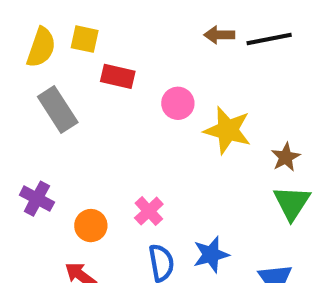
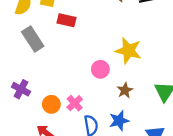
pink circle: (178, 103) -> (100, 69), moved
brown star: (286, 157) -> (125, 90), moved
pink cross: (149, 211) -> (75, 103), moved

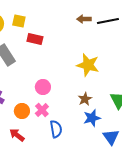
pink circle: (100, 69) -> (43, 87), moved
blue star: (119, 121) -> (92, 118), moved

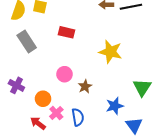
red rectangle: (35, 39) -> (67, 32), moved
brown star: (85, 99) -> (85, 86), moved
pink cross: (42, 110) -> (56, 113), moved

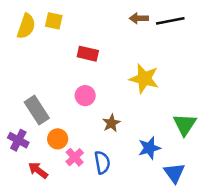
gray rectangle: (27, 41) -> (37, 110), moved
pink circle: (64, 74) -> (85, 96), moved
purple cross: (16, 85) -> (18, 140), moved
red arrow: (38, 123) -> (38, 170), moved

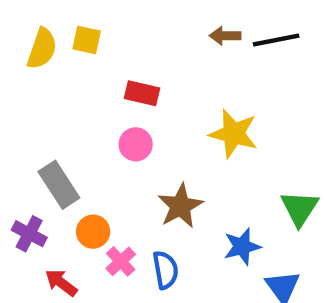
pink circle: (85, 96) -> (136, 144), moved
brown star: (111, 123) -> (180, 206), size x1.5

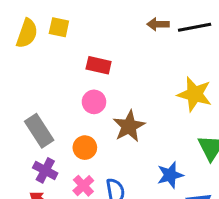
yellow star: (234, 134) -> (195, 94), moved
brown star: (180, 206) -> (129, 126), moved
orange circle: (93, 232) -> (85, 148), moved
purple cross: (29, 234) -> (45, 170), moved

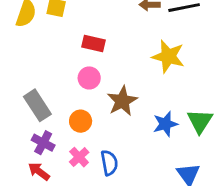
yellow star: (195, 94) -> (168, 56), moved
blue star: (170, 175) -> (165, 124), moved

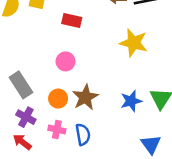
red rectangle: (93, 44) -> (72, 21), moved
brown star: (122, 101) -> (85, 97), moved
pink cross: (79, 157) -> (57, 129), turned -35

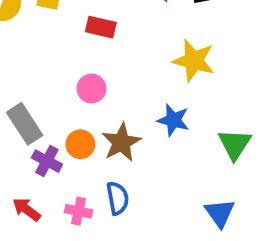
blue star: (131, 101) -> (173, 120), moved, turned 30
purple cross: (26, 117) -> (47, 161), moved
pink cross: (57, 129) -> (79, 211), moved

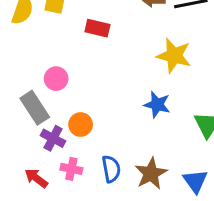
pink circle: (92, 89) -> (56, 79), moved
brown star: (121, 142) -> (151, 173), moved
pink cross: (79, 211) -> (71, 169), moved

